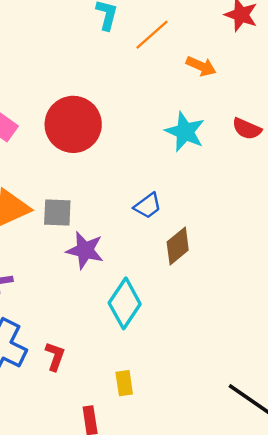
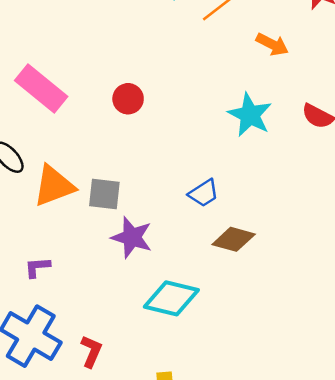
red circle: (73, 124) -> (128, 99), size x0.5
brown diamond: (178, 246) -> (234, 239), turned 51
cyan diamond: (125, 303) -> (171, 298), turned 66

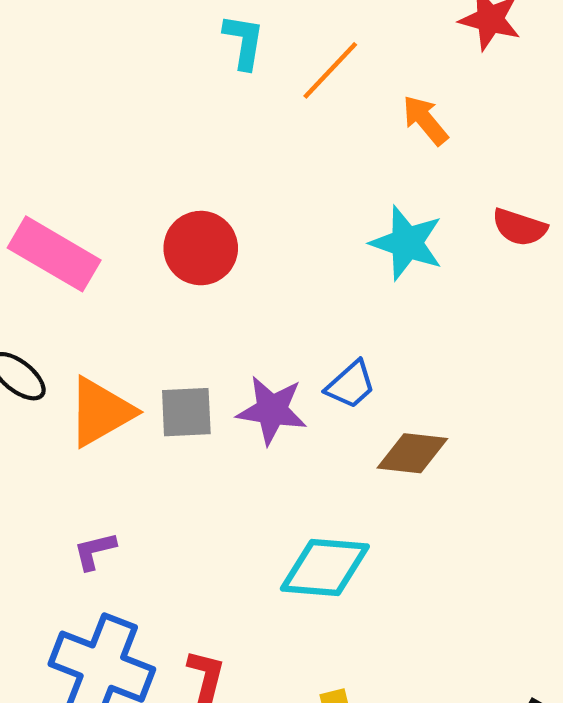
orange arrow: (272, 44) -> (425, 120), turned -148
red circle: (128, 99) -> (201, 248), size x1.4
purple star: (132, 237) -> (272, 410), moved

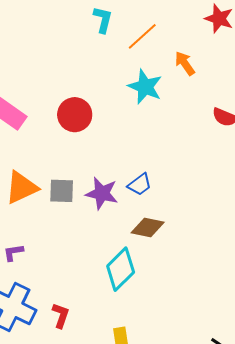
cyan star: (407, 243) -> (145, 87), moved
brown diamond: (412, 453) -> (148, 228), moved
cyan diamond: (325, 567) -> (121, 269), turned -54

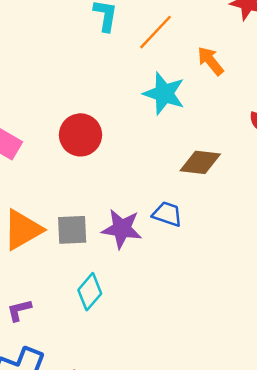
blue trapezoid: (140, 184) -> (167, 214), turned -120
brown diamond: (148, 228) -> (200, 162), moved
cyan diamond: (121, 269) -> (90, 292), moved, size x0.7

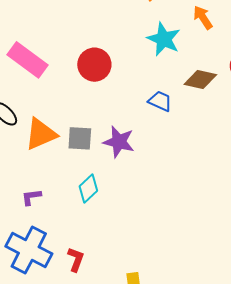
brown diamond: (200, 162) -> (200, 79), moved
blue trapezoid: (167, 214) -> (160, 101), moved

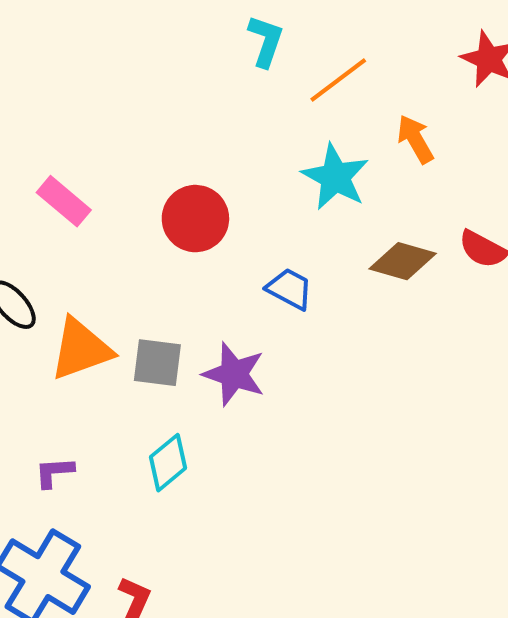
pink rectangle: (27, 60) -> (64, 201), size x0.7
blue trapezoid: (160, 101) -> (290, 289), moved

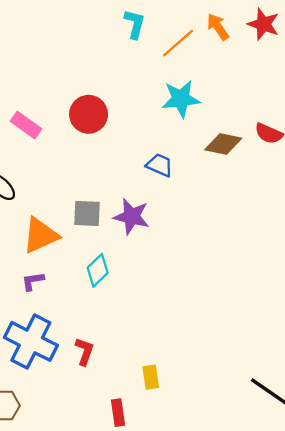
orange arrow: (415, 139) -> (218, 27), moved
cyan star: (335, 177) -> (181, 99), turned -30
red circle: (195, 219) -> (89, 114), moved
orange triangle: (81, 349) -> (40, 235), moved

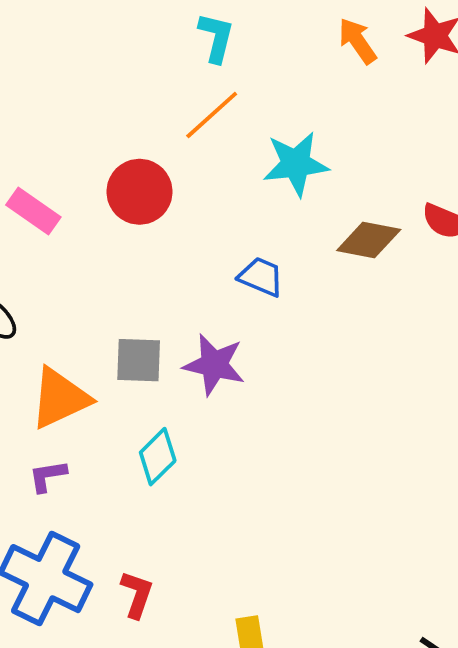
orange line: (178, 43) -> (212, 115), moved

